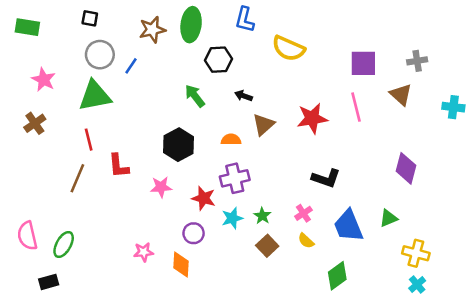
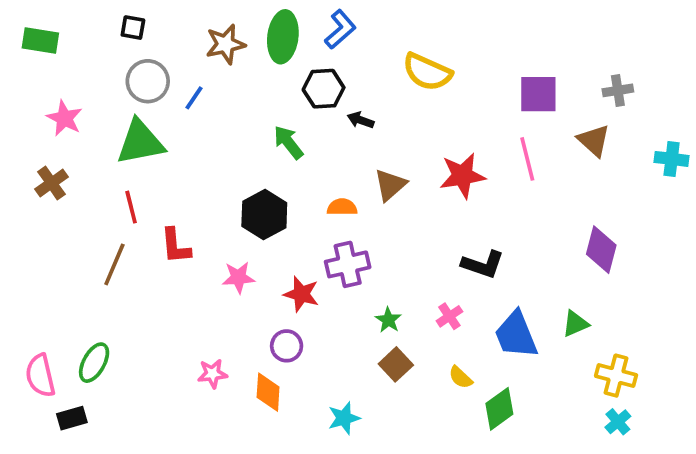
blue L-shape: (245, 20) -> (340, 29), moved, turned -145
black arrow: (243, 96) -> (361, 120), moved
cyan star: (232, 218) -> (344, 418), moved
pink semicircle: (27, 236) -> (40, 376), moved
yellow semicircle: (306, 241) -> (461, 377), moved

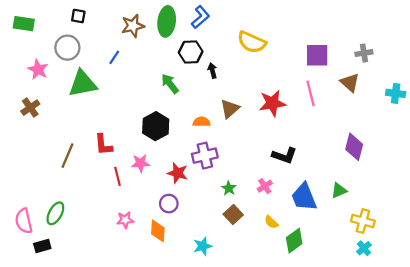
gray circle: (148, 81) -> (67, 48), moved
black arrow: (361, 120) -> (212, 71), turned 56
red line: (131, 207) -> (118, 176), moved

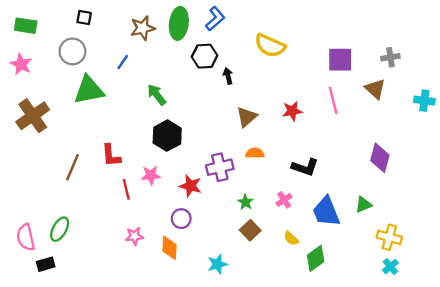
pink star: (38, 69) -> (21, 64), moved
green arrow: (170, 84) -> (157, 95), moved
red star: (272, 103) -> (292, 111), size x0.7
brown cross: (30, 108) -> (33, 116), size x1.6
orange semicircle: (202, 122) -> (255, 153), moved

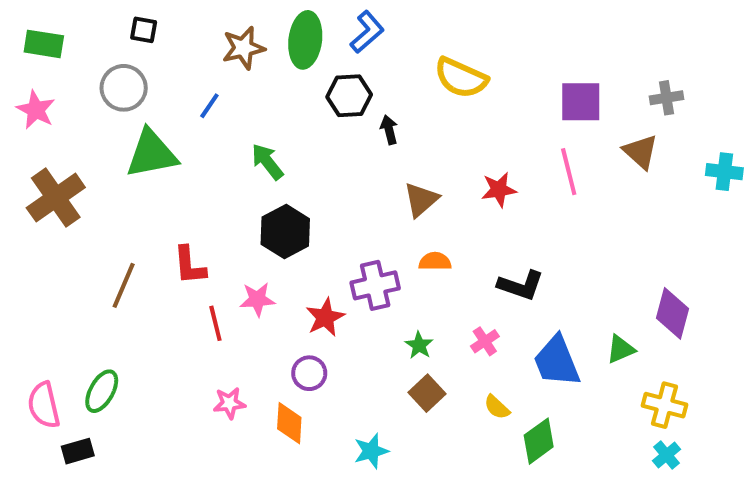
purple diamond: (380, 158) -> (672, 313), moved
red star: (191, 186) -> (325, 317), turned 30

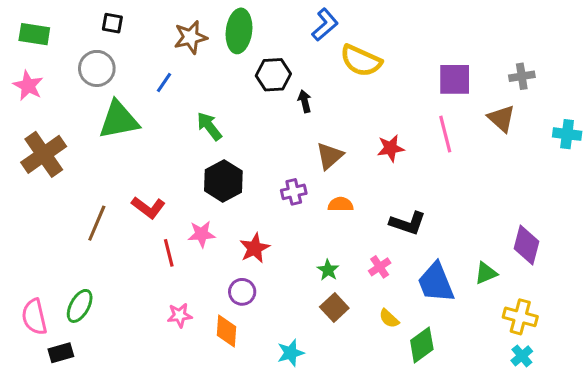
blue L-shape: (367, 32) -> (325, 25), moved
red L-shape: (190, 265) -> (148, 207), turned -48
purple cross: (375, 285) -> (294, 192), moved, size x0.7

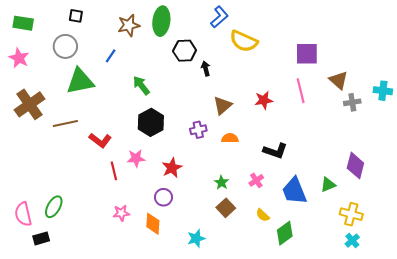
gray cross: (522, 76) -> (352, 102), moved
brown line: (97, 223) -> (65, 123), moved, turned 55

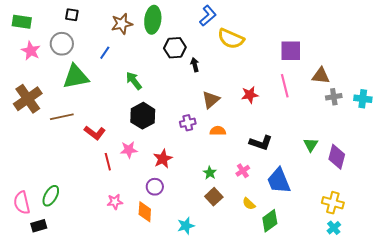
pink star: (19, 58) -> (31, 51), moved
brown triangle: (339, 80) -> (321, 76), turned -36
cyan cross: (383, 91) -> (363, 99), moved
green triangle: (328, 185) -> (311, 145), moved, turned -35

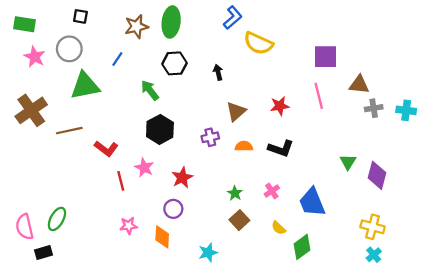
black hexagon: (175, 48) -> (174, 63), moved
black L-shape: (261, 143) -> (281, 148), moved
pink star: (129, 150) -> (144, 167), turned 30

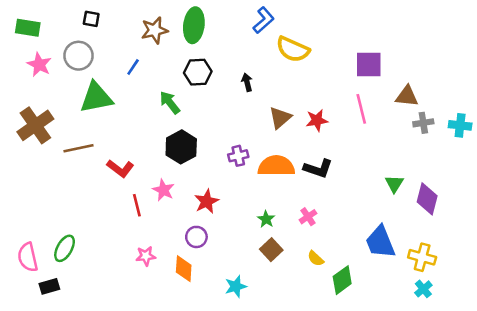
brown triangle: (236, 112) -> (280, 118), moved
orange semicircle: (244, 146) -> (276, 166), size x1.8
blue trapezoid: (312, 202) -> (380, 242), moved

